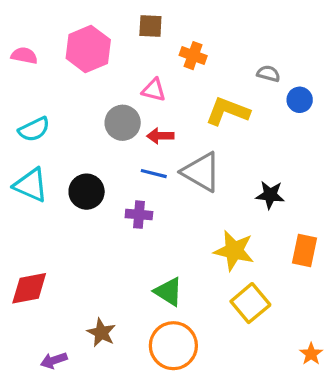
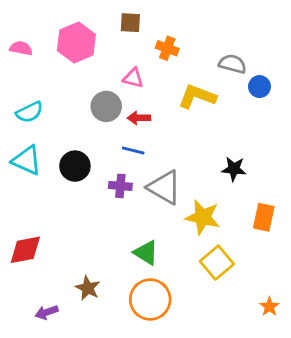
gray semicircle: (268, 74) -> (233, 64), size x1.4
gray triangle: (201, 172) -> (164, 187), moved

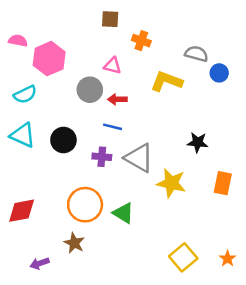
pink hexagon: (76, 43) -> (49, 59), moved
yellow square: (217, 263) -> (183, 257), moved
orange circle: (150, 299) -> (85, 205), moved

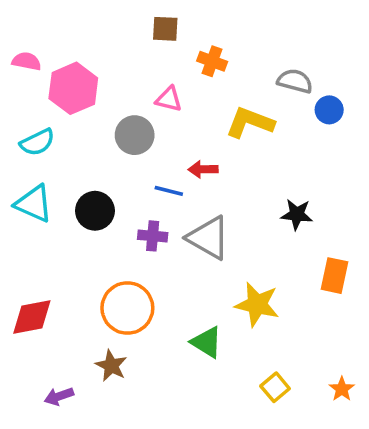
red arrow: (117, 99) -> (203, 169), moved
yellow star: (171, 183) -> (257, 304), moved
green triangle: (123, 213) -> (207, 342), moved
yellow square: (183, 257) -> (275, 387), size x0.7

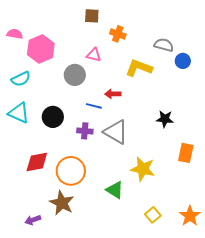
red diamond: (32, 317) -> (37, 162), moved
brown star: (111, 366) -> (62, 203), size x1.4
orange star: (342, 389) -> (190, 216), size x1.5

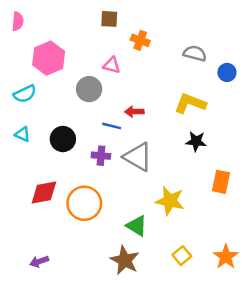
pink semicircle: (15, 34) -> (18, 21), moved, turned 84
blue circle: (183, 61) -> (227, 72), moved
yellow L-shape: (139, 68) -> (190, 103), moved
cyan triangle: (19, 113) -> (22, 134), size x0.6
brown star: (62, 203) -> (125, 260), moved

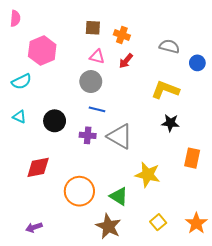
brown square: (109, 19) -> (93, 28), moved
gray circle: (89, 89) -> (91, 82), moved
red arrow: (134, 112) -> (126, 61), moved, turned -49
orange circle: (84, 203) -> (79, 191), moved

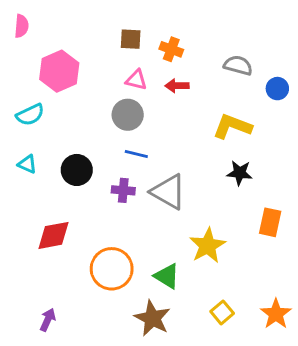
red arrow: (126, 61) -> (177, 86), turned 49
yellow star: (148, 175) -> (208, 246), turned 30
purple arrow: (34, 227) -> (48, 320), turned 133

